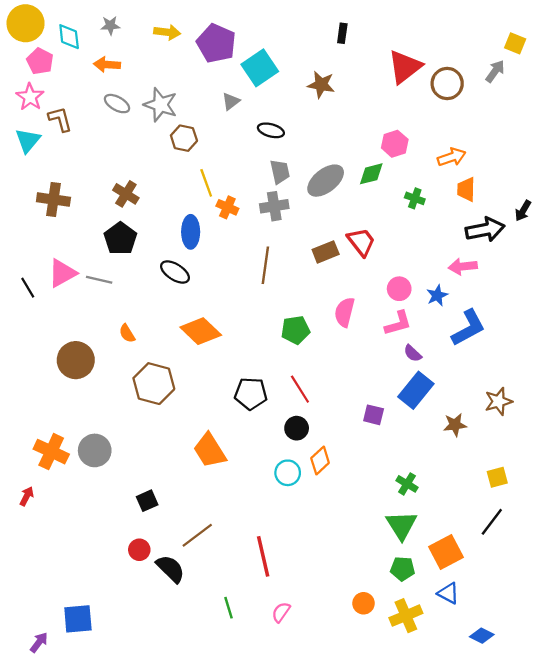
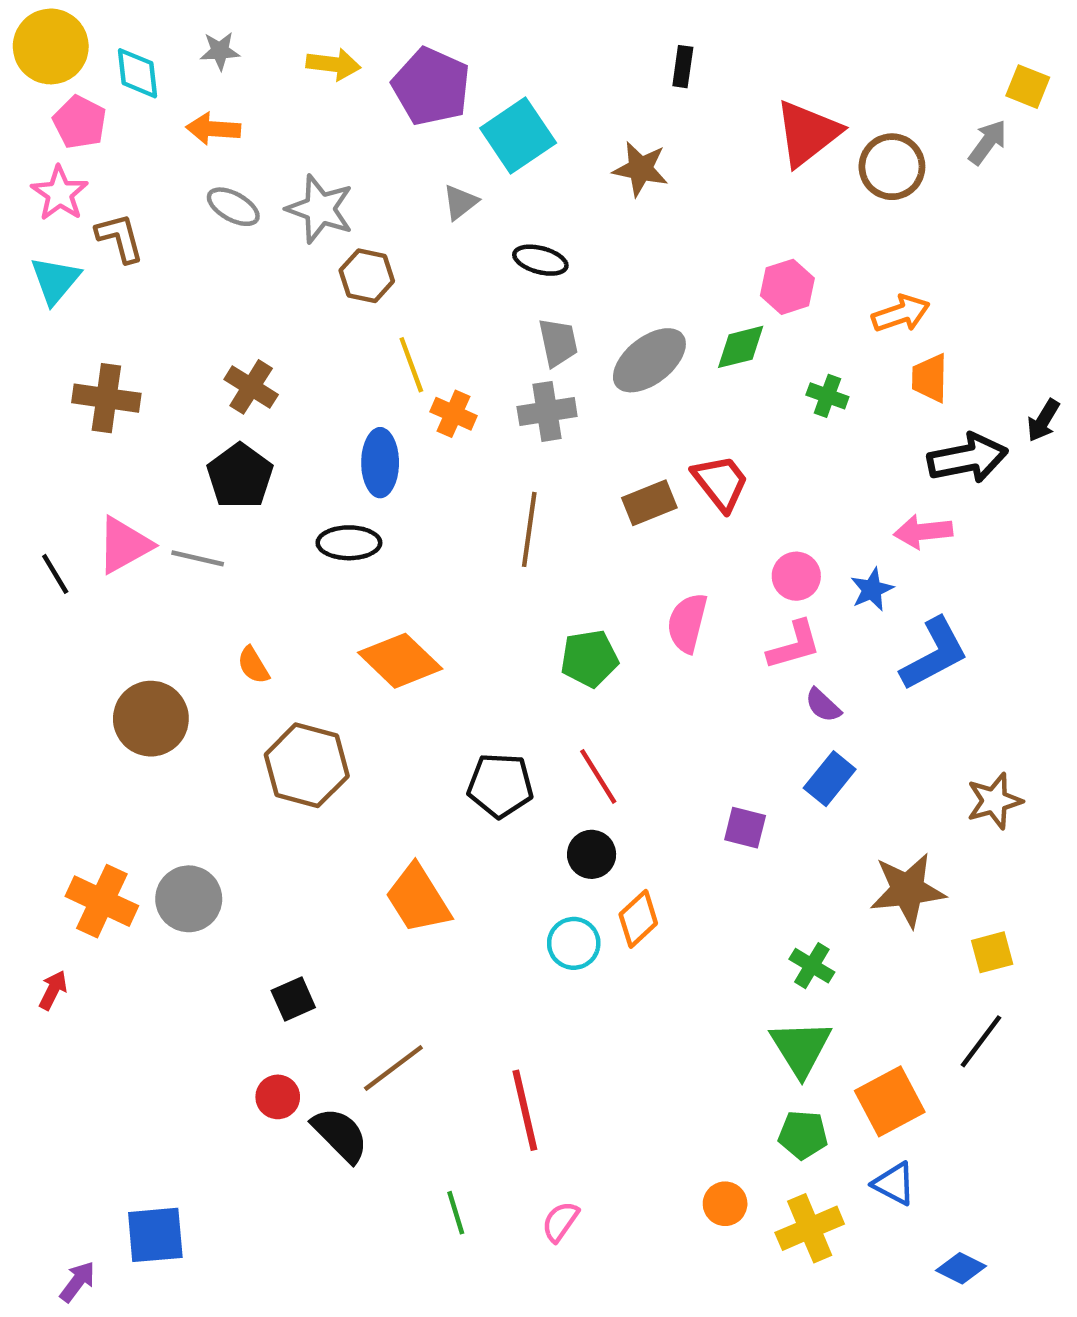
black ellipse: (175, 272) -> (349, 543), turned -32
blue rectangle: (416, 390) -> (830, 779), size x0.7
brown star: (455, 425) -> (908, 890), moved, size x1.6

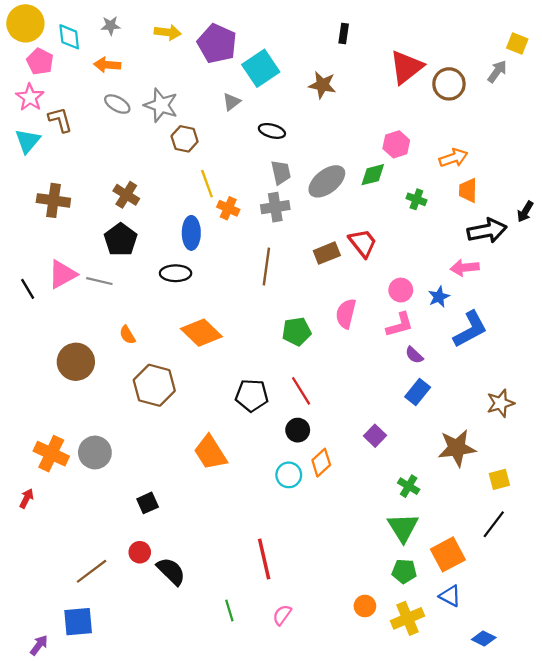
purple square: (745, 828) -> (375, 436), moved, turned 30
brown line: (393, 1068) -> (92, 571), moved

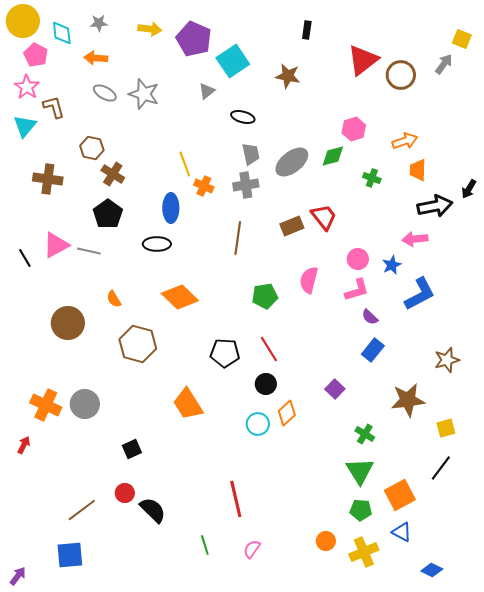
brown hexagon: (185, 139) -> (92, 148), moved
purple arrow: (39, 645) -> (18, 576), moved

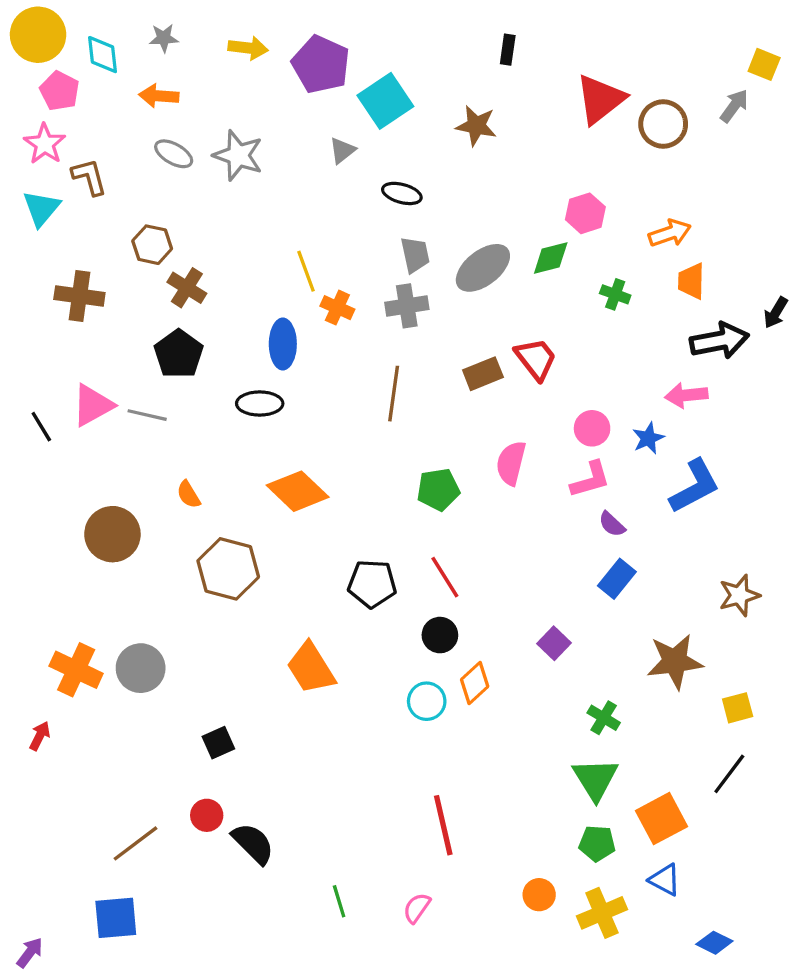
red line: (236, 499) -> (443, 825), moved

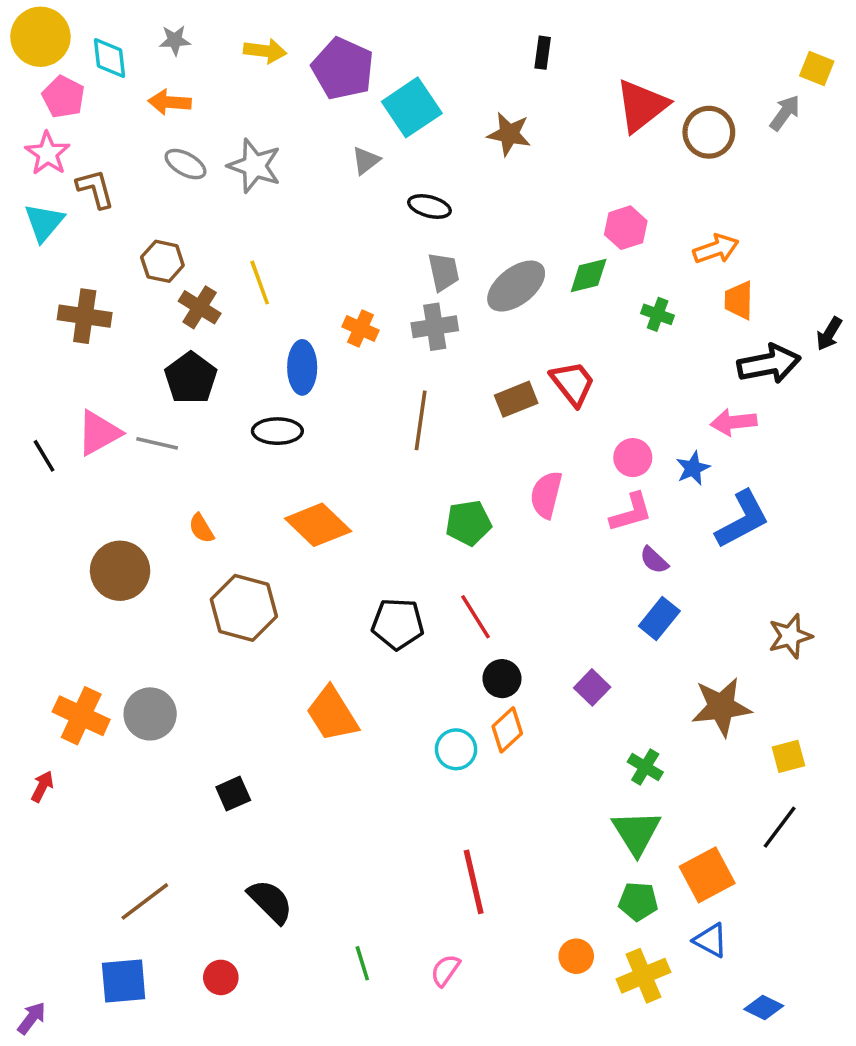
yellow line: (306, 271) -> (260, 283), moved
black circle: (440, 635) -> (502, 679), moved
red circle: (207, 815) -> (221, 977), moved

